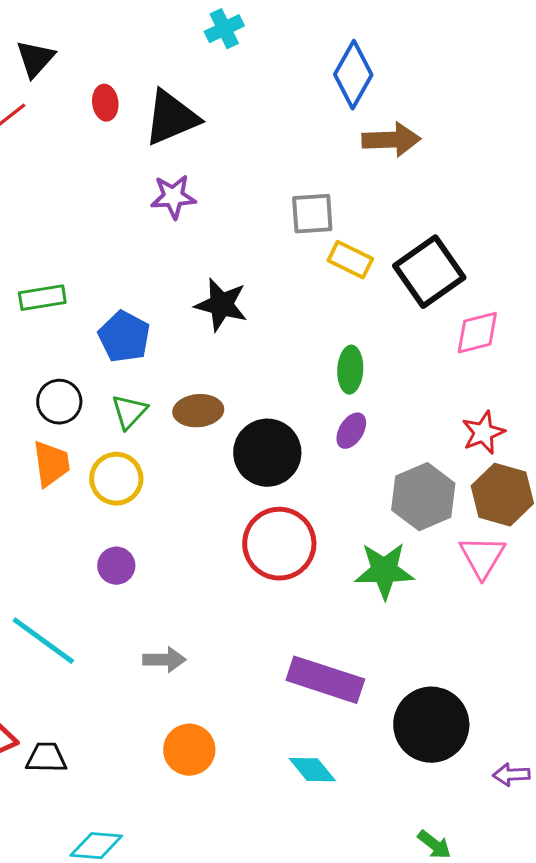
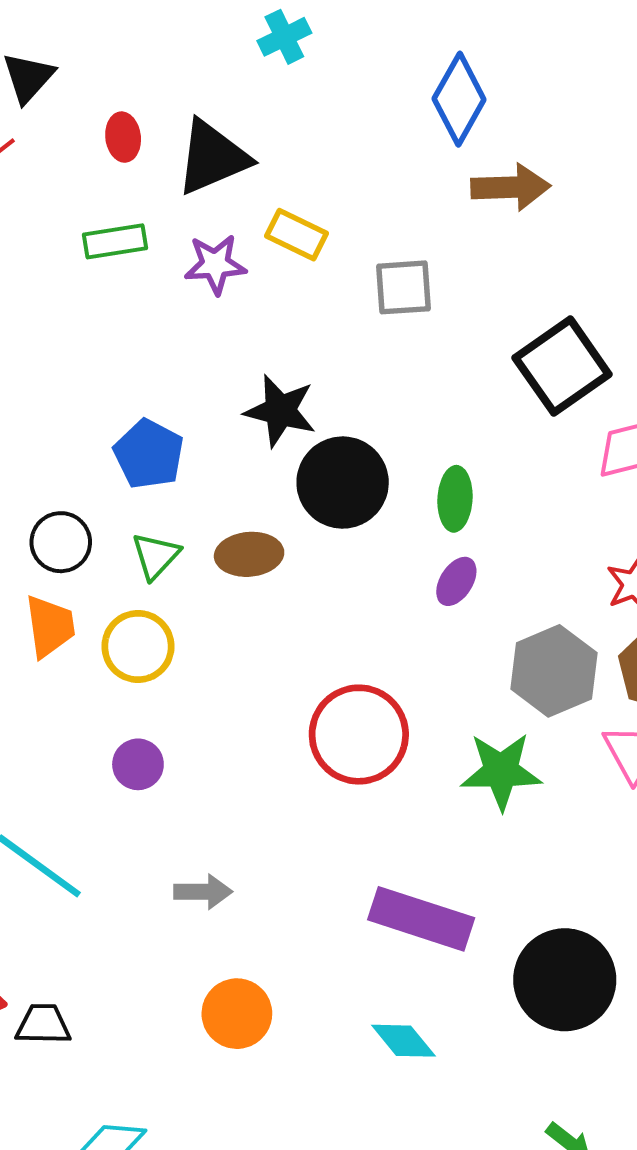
yellow rectangle: (350, 260) -> (296, 235), moved
green rectangle: (42, 298) -> (115, 241), moved
black circle: (267, 453) -> (343, 483), moved

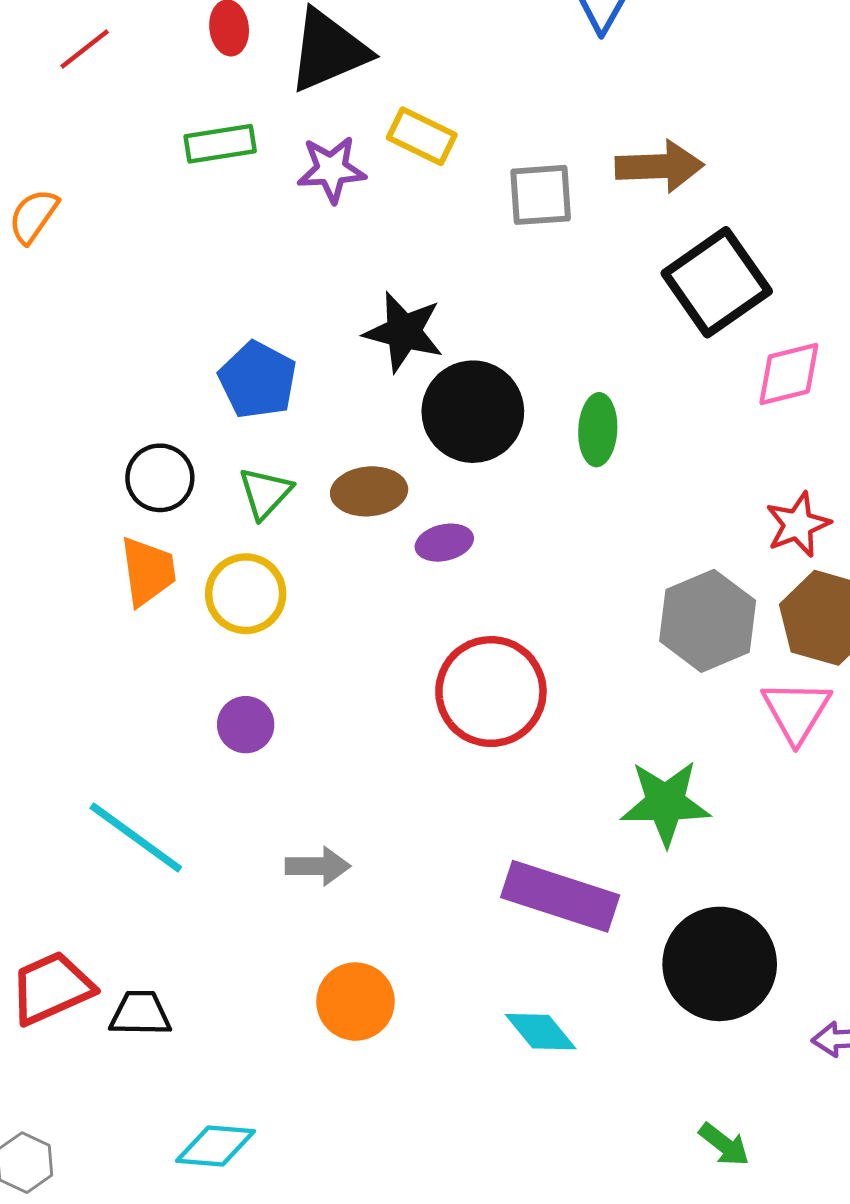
brown arrow: (511, 187) -> (659, 166), moved
purple ellipse: (456, 581) -> (444, 543), moved, turned 45
green star: (501, 771) -> (665, 803), moved

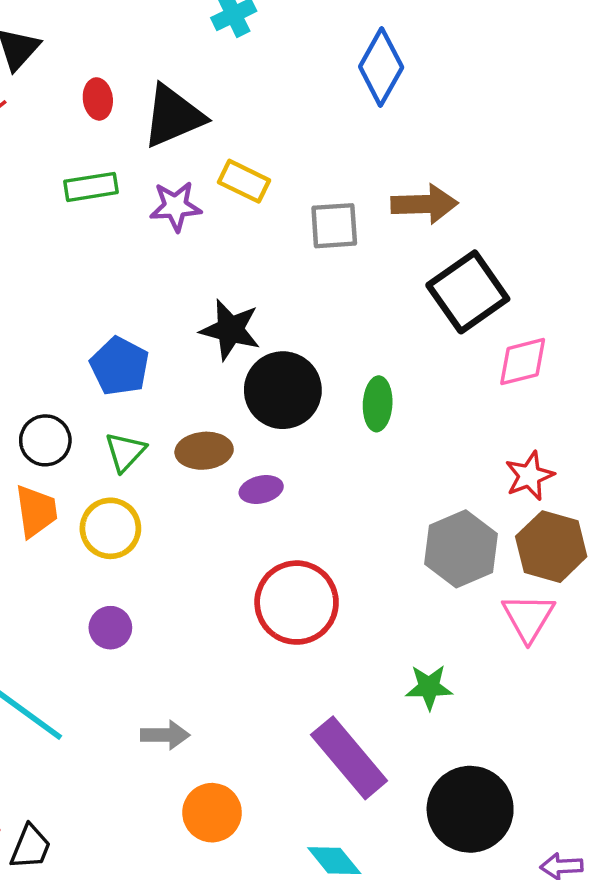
green star: (665, 803) -> (429, 687), size x0.7
purple rectangle: (560, 896) -> (349, 758), turned 32
orange circle: (355, 1002) -> (212, 813), moved
black trapezoid: (140, 1014) -> (30, 847), turned 111

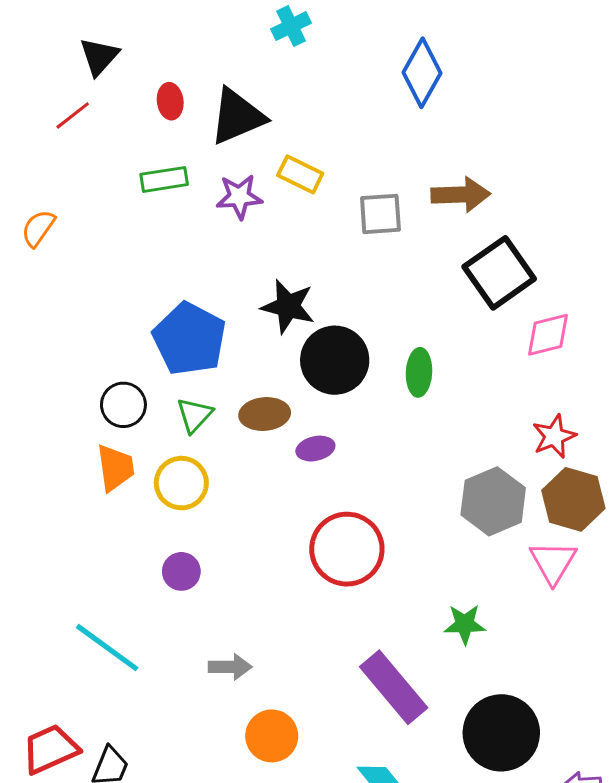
blue pentagon: (120, 366) -> (189, 339), size x1.4

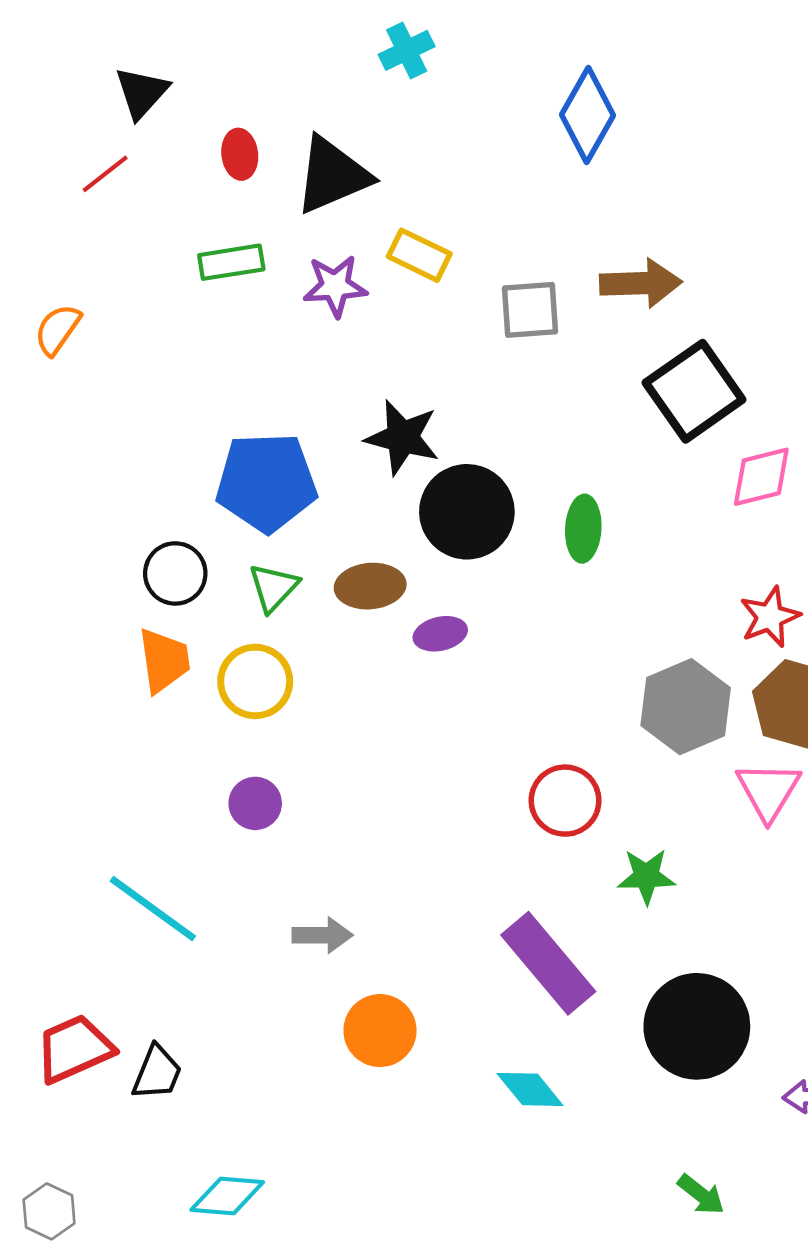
blue pentagon: (189, 339) -> (266, 482), turned -30
red circle: (347, 549) -> (565, 801), moved, size x0.7

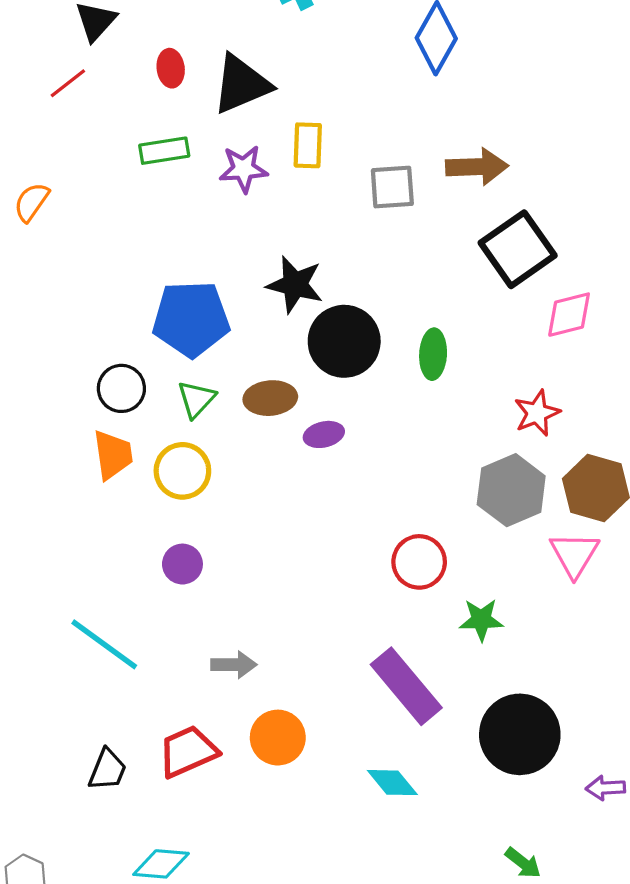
yellow rectangle: (419, 255) -> (308, 145), turned 66
red star: (770, 617) -> (537, 413), moved
red trapezoid: (74, 1049) -> (188, 751), moved

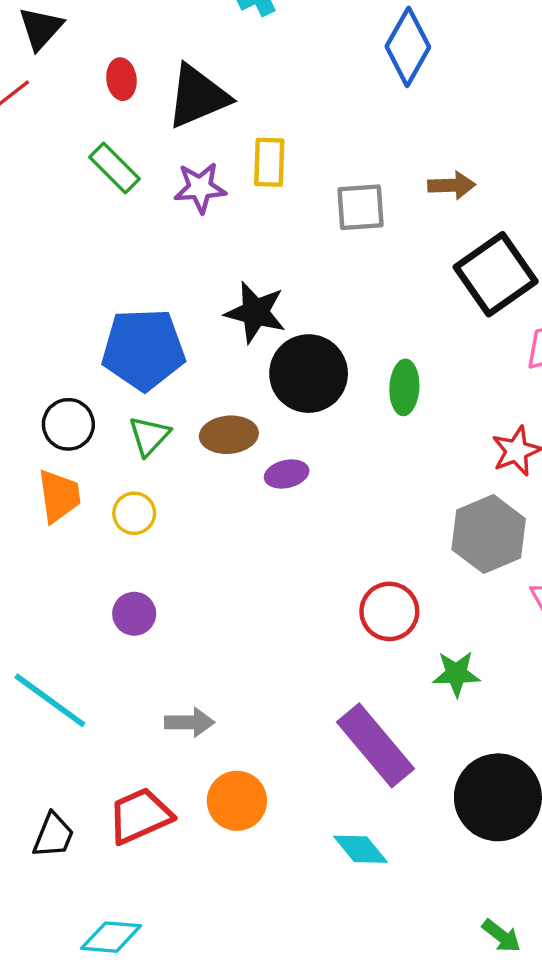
green rectangle: (164, 151) -> (115, 168), turned 54
brown arrow: (477, 167) -> (452, 185), size x0.7
yellow circle: (182, 471) -> (134, 513), size x0.7

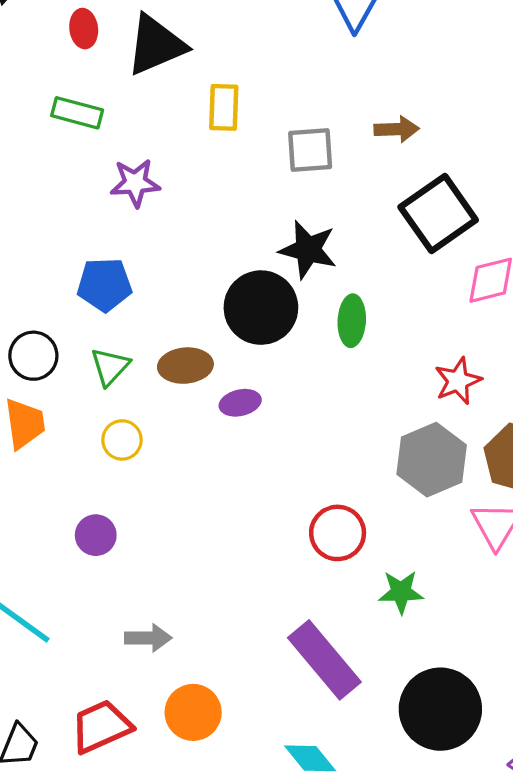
green rectangle: (115, 168) -> (77, 113), turned -30
purple star: (200, 188) -> (135, 183), moved
black star: (255, 312) -> (308, 250), moved
blue pentagon: (143, 349) -> (104, 285), size x0.7
yellow circle: (134, 513) -> (122, 440), moved

